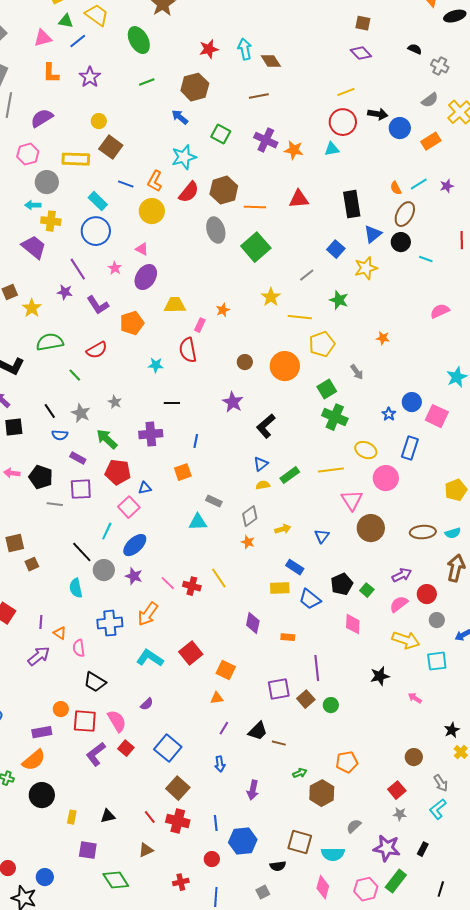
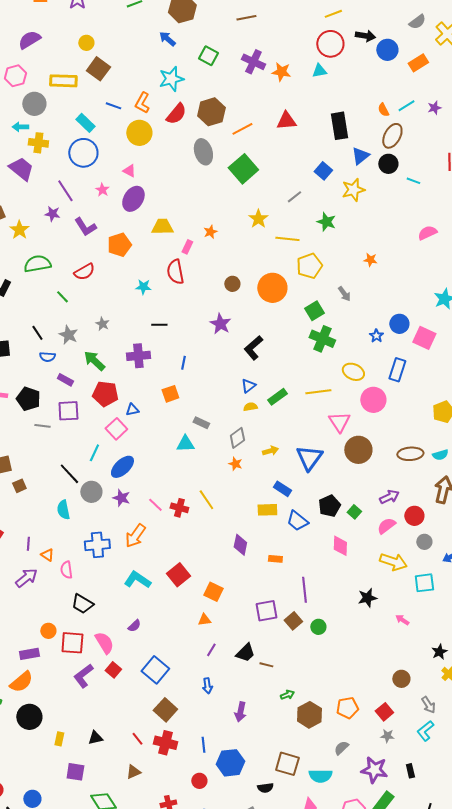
orange line: (255, 207) -> (242, 129), turned -30
blue triangle: (322, 536) -> (309, 458), size x1.8
orange pentagon: (347, 762) -> (347, 708), moved
black rectangle: (423, 849) -> (410, 771), turned -40

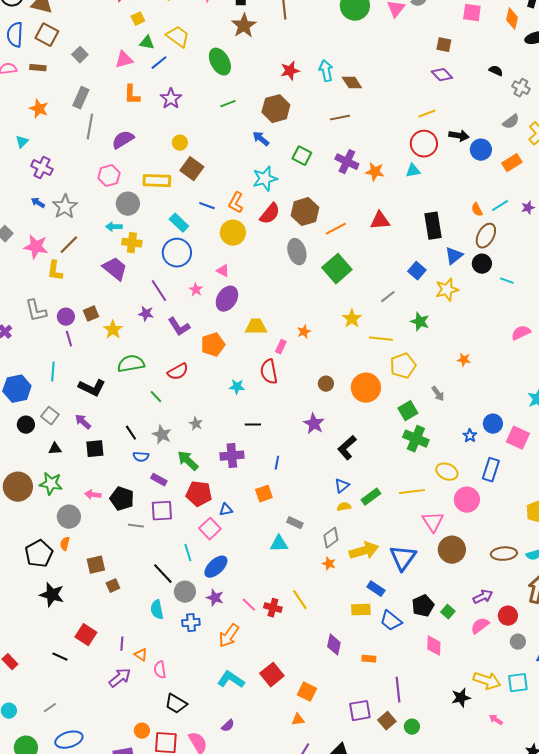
yellow arrow: (270, 451) -> (364, 551), size x1.8
cyan line: (94, 453) -> (188, 553), turned -42
blue cross: (97, 545) -> (191, 623), moved, size x0.7
yellow arrow: (393, 562) -> (487, 681), moved

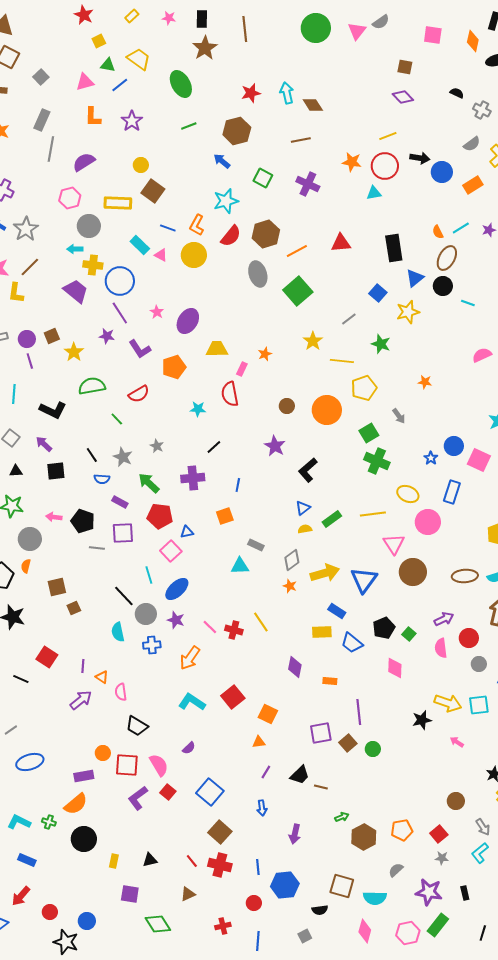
orange star: (375, 172) -> (352, 162), moved
blue circle: (177, 253) -> (120, 281), moved
pink triangle: (223, 271) -> (161, 255), moved
black line: (253, 425) -> (214, 447), turned -42
pink semicircle: (480, 626) -> (441, 648), turned -60

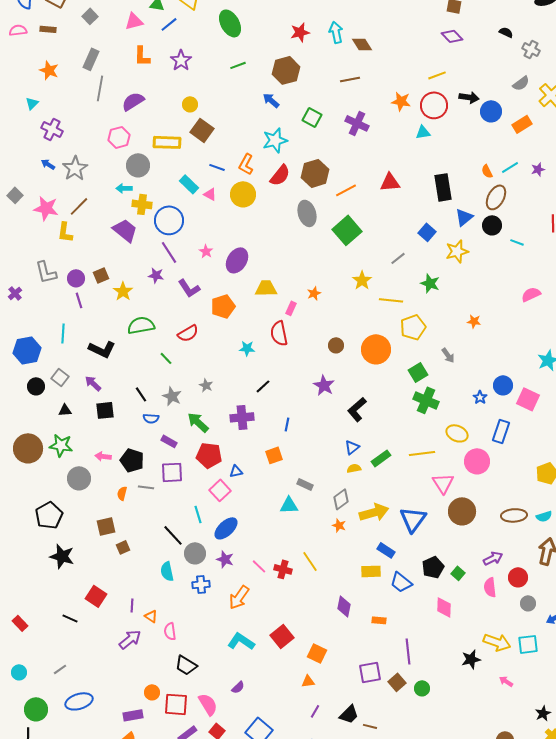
orange semicircle: (26, 566) -> (122, 493), moved

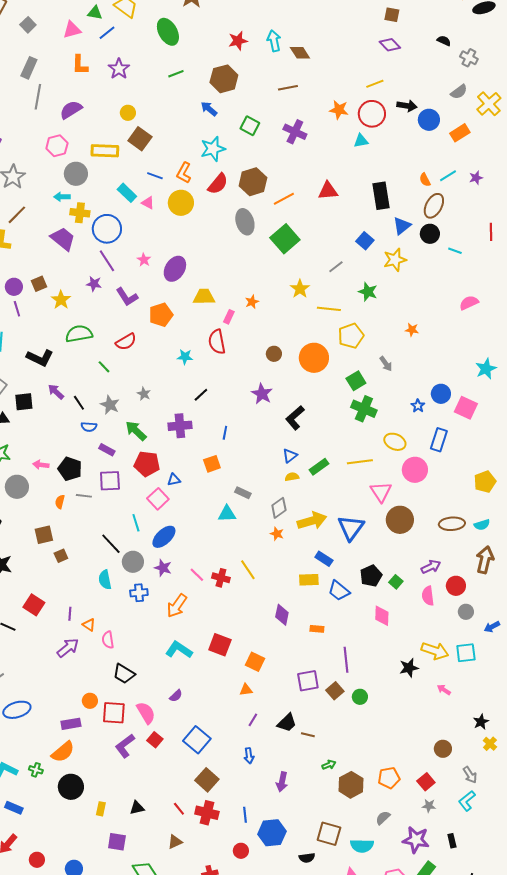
purple arrow: (93, 383) -> (56, 392), moved
black square: (105, 410) -> (24, 402), moved
red square: (282, 636) -> (220, 645), turned -30

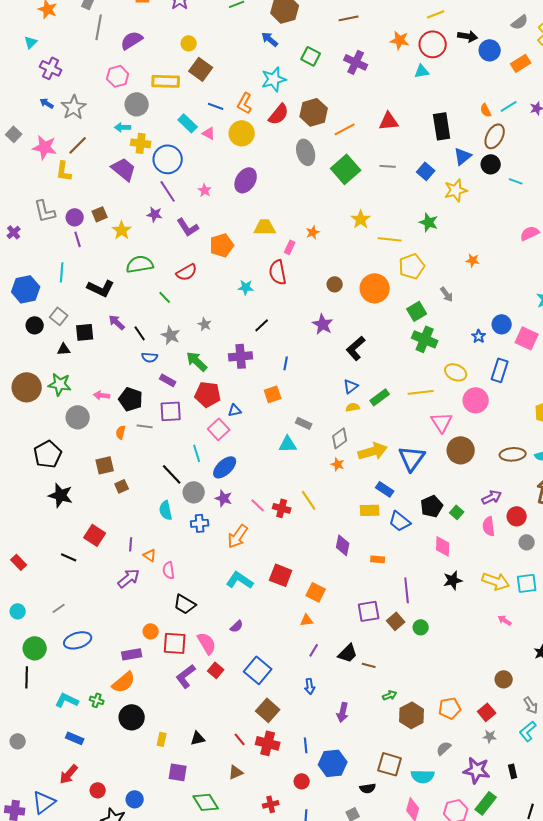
gray line: (336, 267) -> (388, 166), moved, turned 42
purple ellipse: (175, 269) -> (246, 180), moved
black star: (409, 668) -> (453, 580), moved

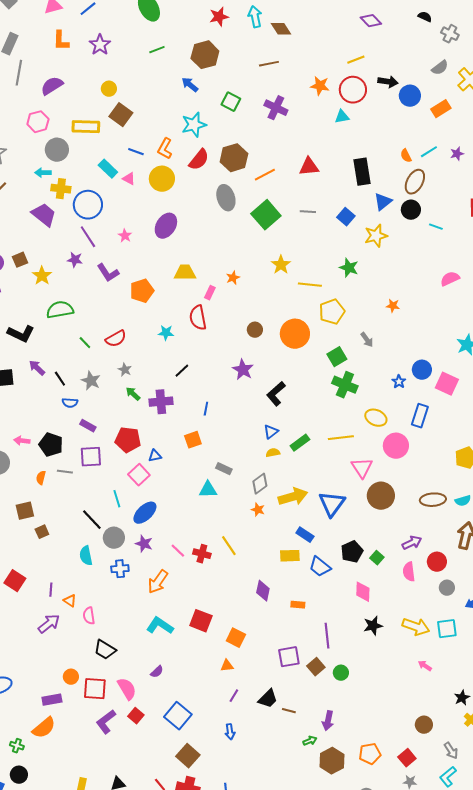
red semicircle: (187, 272) -> (116, 339), moved
green arrow: (197, 361) -> (133, 394), moved, size x0.7
purple arrow: (343, 712) -> (328, 721), moved
black circle: (132, 717) -> (19, 775), moved, size x0.7

